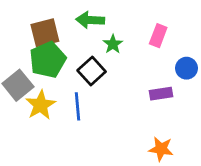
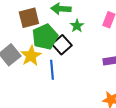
green pentagon: (48, 60) -> (45, 37), moved
yellow star: (41, 105) -> (31, 56), moved

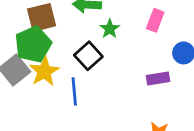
green pentagon: (45, 37) -> (33, 44), moved

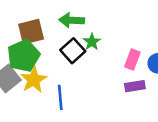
pink rectangle: (155, 20) -> (132, 60), moved
black square: (88, 56) -> (73, 51), moved

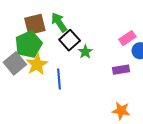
green arrow: (72, 20) -> (59, 22), moved, turned 54
green star: (92, 42) -> (85, 52), moved
pink rectangle: (132, 60) -> (127, 38), moved, turned 35

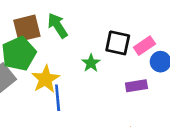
black square: (70, 40) -> (118, 43), moved, turned -36
yellow star: (37, 64) -> (46, 79), moved

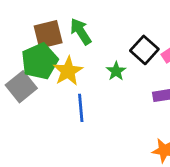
black square: (118, 43) -> (144, 50), turned 30
yellow star: (46, 79) -> (68, 71), moved

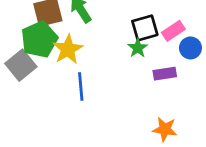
black square: (144, 50) -> (145, 28), turned 32
green star: (116, 71) -> (138, 48), moved

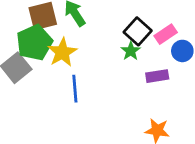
black square: (145, 28) -> (138, 31), turned -32

